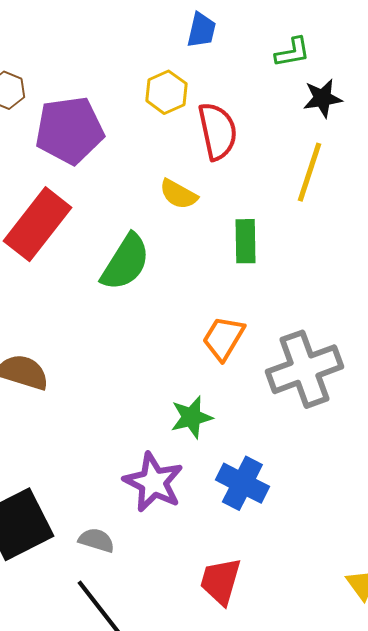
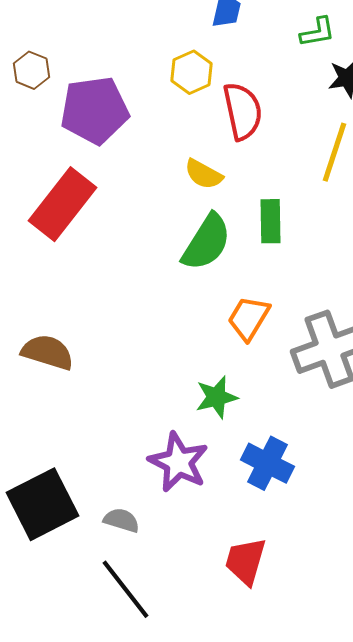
green semicircle: (125, 262) -> (207, 242), moved

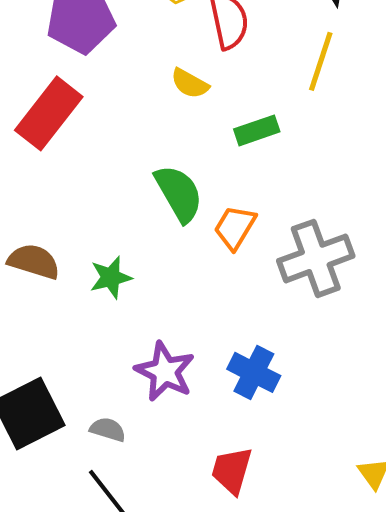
green rectangle: (271, 221) -> (257, 130), turned 72
green semicircle: (207, 242) -> (179, 193), moved, turned -62
green star: (217, 397) -> (111, 277), moved

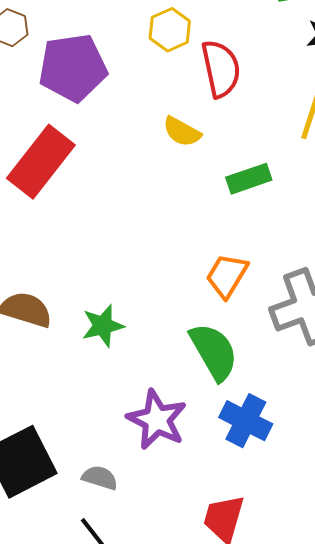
green semicircle: (179, 193) -> (214, 352), moved

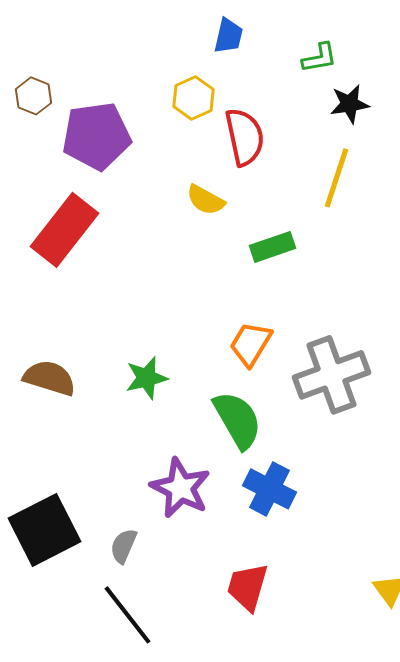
green star: (103, 326) -> (146, 378), moved
gray semicircle: (100, 478) -> (124, 546), turned -84

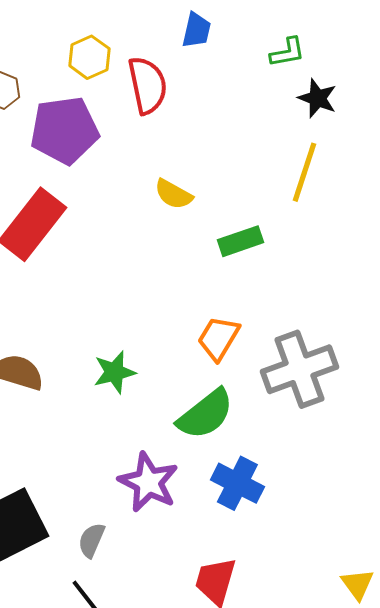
yellow hexagon: (194, 98) -> (89, 57), moved
black star: (350, 104) -> (317, 98), turned 30
red semicircle: (244, 137) -> (147, 85), moved
green semicircle: (238, 420) -> (205, 414), turned 82

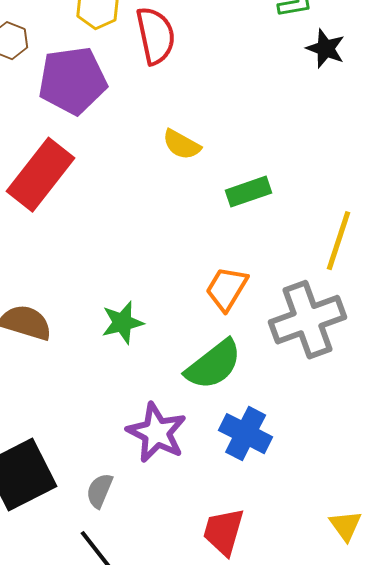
yellow line: (304, 172) -> (339, 241), moved
yellow triangle: (357, 584) -> (346, 526), moved

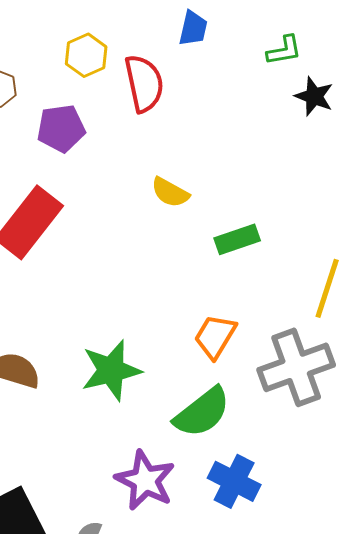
purple pentagon: (73, 81) -> (61, 128), size x0.7
green star: (123, 323) -> (111, 370), size x1.4

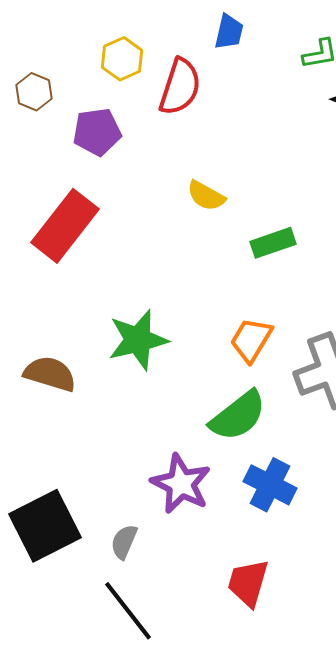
red semicircle: (144, 83) -> (180, 87), turned 30
green star: (111, 370) -> (138, 340), moved

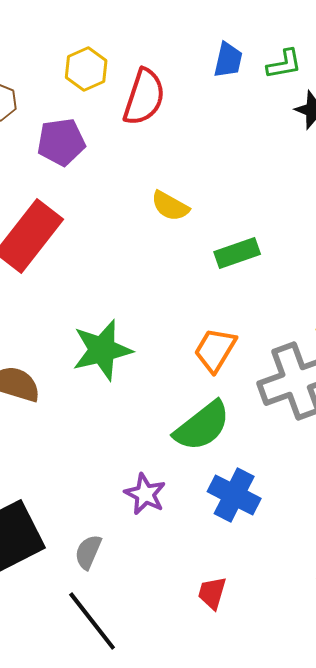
blue trapezoid: (229, 32) -> (228, 60), moved
purple star: (181, 484) -> (145, 494), size x0.7
red trapezoid: (248, 583) -> (212, 593), size x0.7

